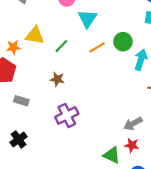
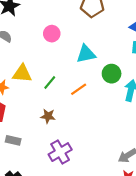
cyan triangle: (87, 19) -> (86, 54), moved, turned 48
orange line: (97, 47) -> (79, 89), moved

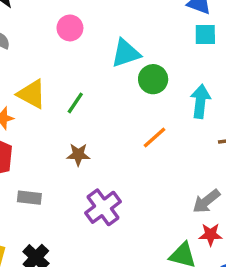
yellow triangle: (22, 74) -> (32, 94), turned 30
green circle: (112, 74) -> (153, 79), moved
orange line: (79, 89) -> (155, 138), moved

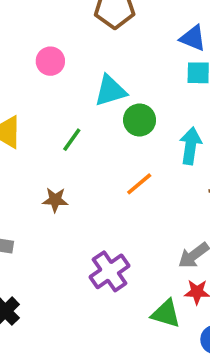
green line: (75, 103) -> (72, 140), moved
purple cross: (103, 207) -> (110, 271), moved

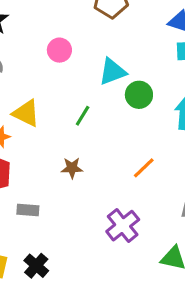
orange line: (139, 184) -> (144, 168), moved

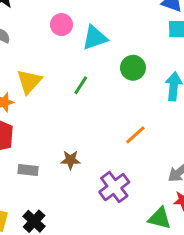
cyan triangle: (112, 72) -> (95, 38), moved
yellow triangle: (26, 113) -> (29, 81), turned 44
brown star: (72, 168) -> (70, 160), moved

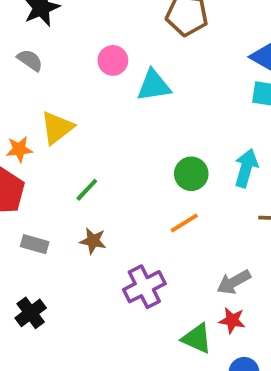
green circle: (133, 68) -> (191, 174), moved
green line: (81, 85) -> (87, 190), moved

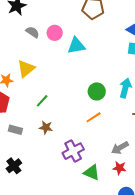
gray semicircle: (30, 60) -> (33, 32), moved
green triangle: (197, 339) -> (92, 172), moved

